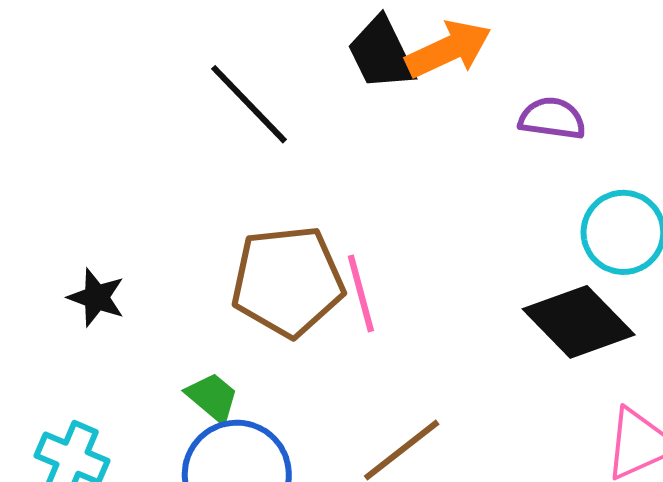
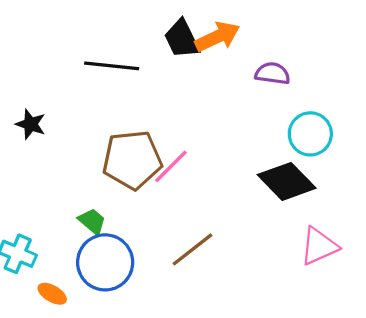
black line: (249, 104) -> (112, 66), turned -40
pink line: (361, 293) -> (171, 166), turned 60
black star: (96, 297) -> (31, 124), moved

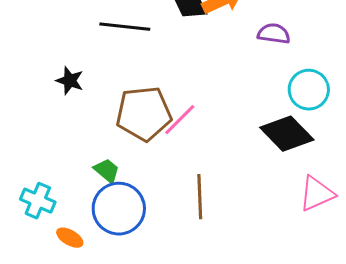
black star: (31, 124) -> (70, 81), moved
brown line: (193, 249) -> (200, 197), turned -54

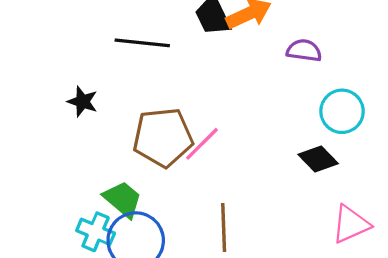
black diamond: (287, 134) -> (318, 159), size x0.7
green trapezoid: (107, 171) -> (123, 199), size x1.4
cyan cross: (38, 201) -> (96, 232), moved

